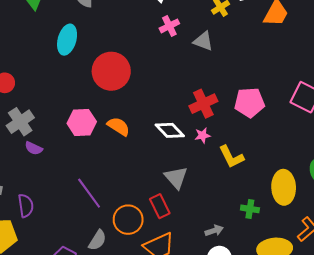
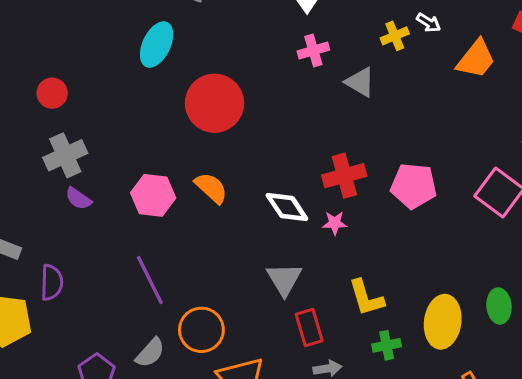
pink hexagon: (82, 122) -> (153, 195), moved
yellow L-shape: (231, 157) -> (366, 298), moved
red rectangle: (160, 206) -> (309, 328), moved
green cross: (250, 209) -> (387, 345), turned -30

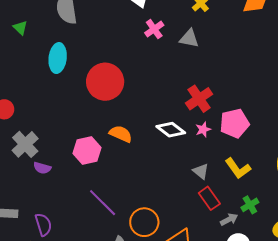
pink pentagon: (414, 186) -> (235, 123), moved
gray triangle: (284, 279) -> (201, 171), moved, size x0.7
green cross: (387, 345) -> (250, 205), moved

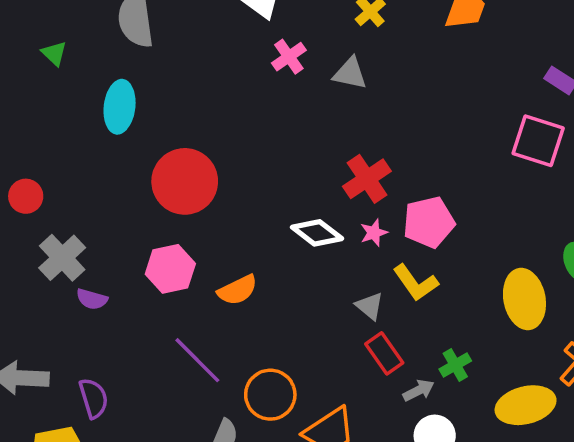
red circle: (105, 82) -> (185, 181), moved
orange semicircle: (121, 134) -> (238, 290), moved, turned 130
yellow L-shape: (238, 168) -> (415, 283), moved

